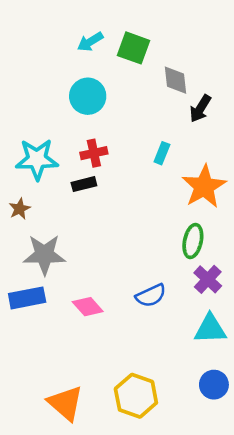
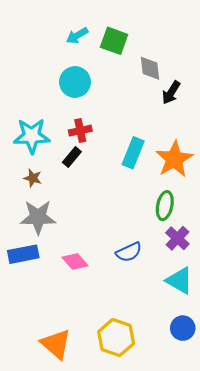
cyan rectangle: (162, 153) -> (133, 153), moved, size x1.6
black rectangle: (84, 184) -> (72, 157), turned -36
brown star: (20, 209) -> (33, 178), moved, turned -30
cyan triangle: (210, 329) -> (180, 281), turned 32

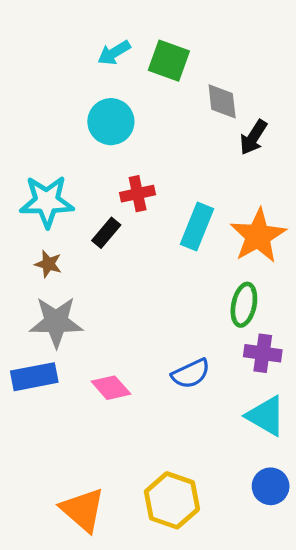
red cross: (80, 131) -> (138, 194), moved
purple cross: (177, 238) -> (263, 353), turned -35

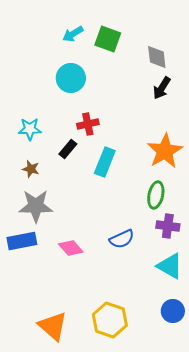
gray diamond: (222, 101) -> (157, 57), moved
cyan star: (47, 201) -> (30, 129), size x0.7
cyan rectangle: (197, 226) -> (105, 162), moved

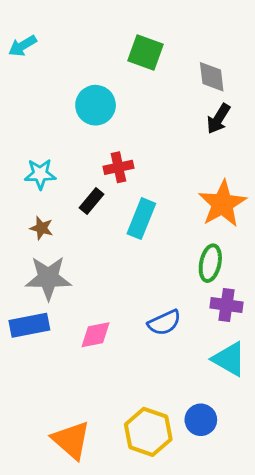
cyan arrow: (73, 34) -> (23, 46), moved
pink diamond: (71, 248) -> (96, 335), turned -60
blue circle: (173, 311) -> (201, 420), moved

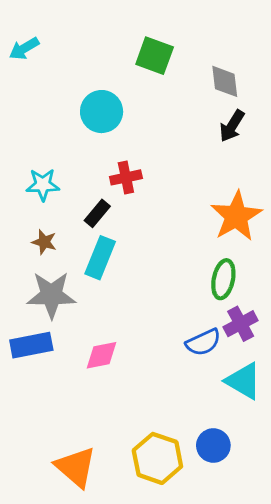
cyan rectangle: (141, 219) -> (100, 258), moved
purple cross: (226, 305) -> (241, 324), turned -36
blue semicircle: (164, 323) -> (203, 342), moved

